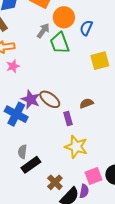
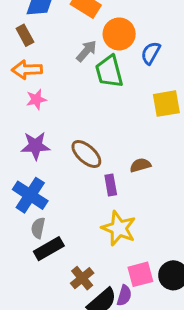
purple star: (31, 99) -> (35, 146), moved, turned -30
blue cross: (16, 114) -> (30, 195), moved

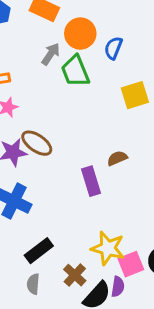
brown ellipse: (86, 154) -> (37, 143), moved
purple rectangle: (111, 185) -> (91, 181), size x1.4
gray semicircle: (38, 228) -> (33, 284), moved
yellow star: (119, 228) -> (108, 248), moved

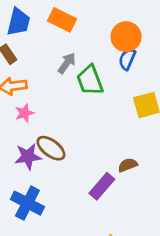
orange circle: (80, 34) -> (126, 37), moved
purple rectangle: (91, 181) -> (102, 186), turned 56

